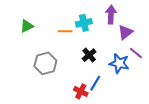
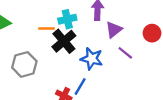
black cross: (89, 55) -> (64, 41), moved, size x1.5
blue star: (119, 63) -> (92, 59), moved

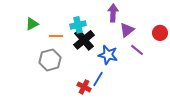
cyan cross: (67, 19) -> (78, 25), moved
orange line: (46, 28) -> (56, 36), moved

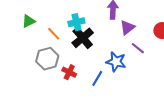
orange line: (56, 36) -> (54, 34), turned 48
blue star: (108, 55) -> (116, 62), moved
red cross: (84, 87) -> (69, 72), moved

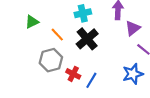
cyan cross: (76, 22) -> (83, 13), moved
blue star: (116, 62) -> (133, 74), moved, turned -30
blue line: (97, 78) -> (91, 80), moved

